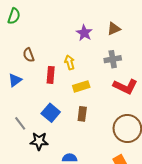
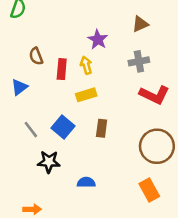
purple star: (84, 33) -> (98, 40), moved
red rectangle: (51, 75) -> (62, 69), moved
yellow rectangle: (81, 86) -> (86, 95), moved
gray line: (20, 123) -> (31, 130), moved

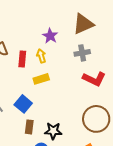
brown triangle: (140, 24) -> (83, 24), size x1.6
brown rectangle: (102, 128) -> (29, 127), moved
black star: (49, 162) -> (53, 131), moved

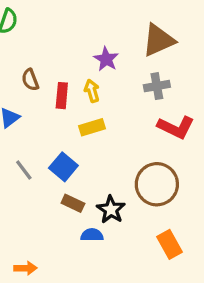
brown circle: (96, 119) -> (157, 184), moved
brown rectangle: (29, 127) -> (73, 203), turned -72
black star: (53, 131) -> (111, 210), turned 30

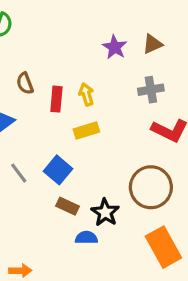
brown triangle: (158, 40) -> (152, 44), size x0.6
purple star: (106, 59) -> (115, 47), moved
orange rectangle: (170, 244) -> (163, 247), size x1.4

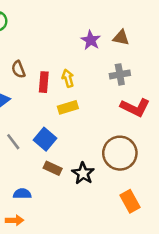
brown triangle: (152, 44) -> (121, 38), turned 36
blue semicircle: (86, 238) -> (22, 194), moved
orange rectangle: (163, 247) -> (130, 201), size x0.7

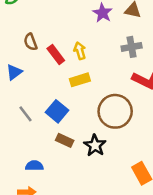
red rectangle: (44, 82) -> (56, 55), turned -42
brown circle: (120, 153) -> (115, 111), moved

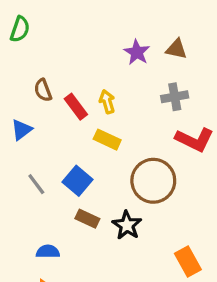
yellow rectangle: (80, 80) -> (107, 140), turned 42

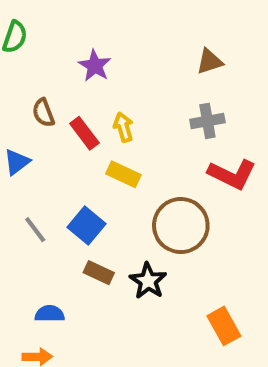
brown triangle: (176, 49) -> (210, 62), turned -30
purple star: (137, 52) -> (95, 66), moved

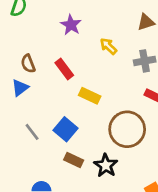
brown semicircle: (43, 113) -> (28, 64), moved
yellow arrow: (123, 127) -> (108, 46), moved, turned -30

